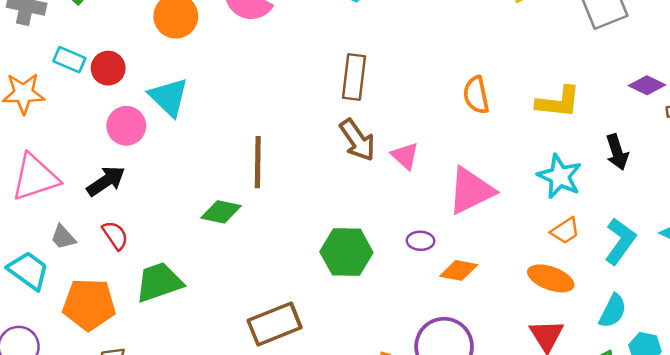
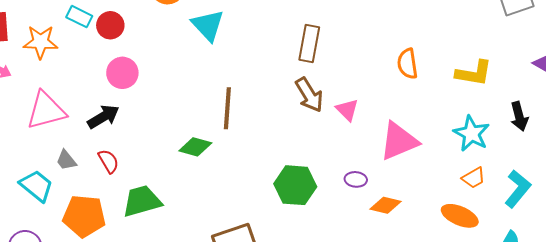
cyan triangle: (169, 97) -> (208, 25), moved

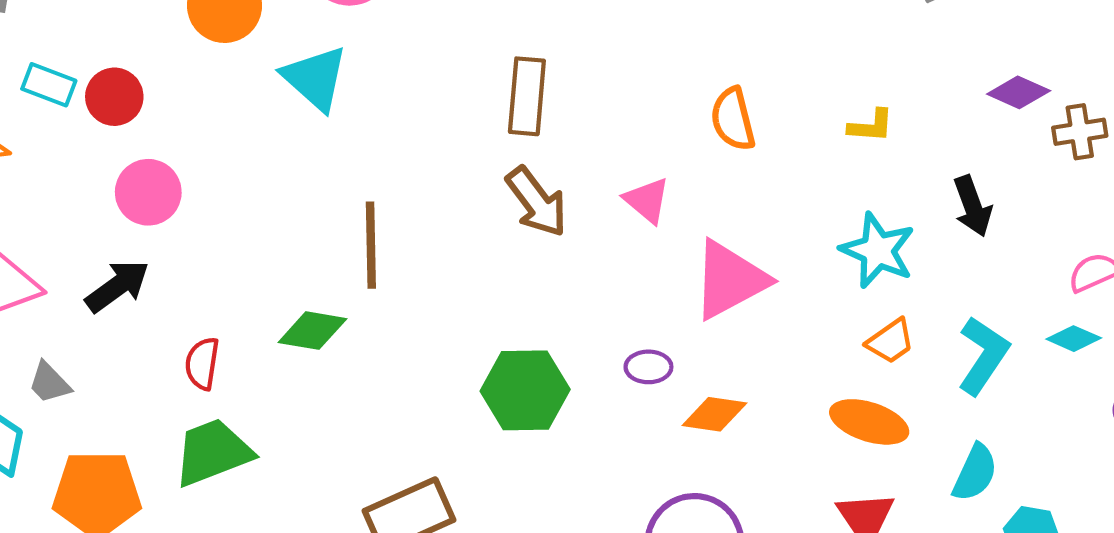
yellow L-shape: (474, 73) -> (871, 126), size x0.6
pink triangle: (347, 110) -> (647, 200), moved
red semicircle: (108, 161) -> (202, 363), moved, turned -135

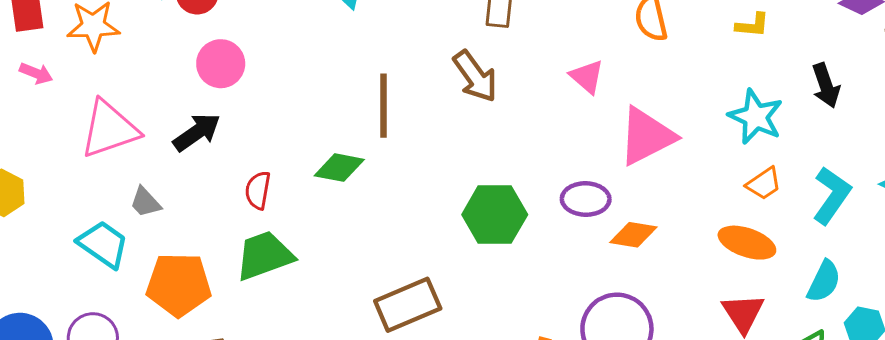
brown arrow: (537, 202) -> (475, 76), moved
purple ellipse: (648, 367) -> (586, 199), size x1.4

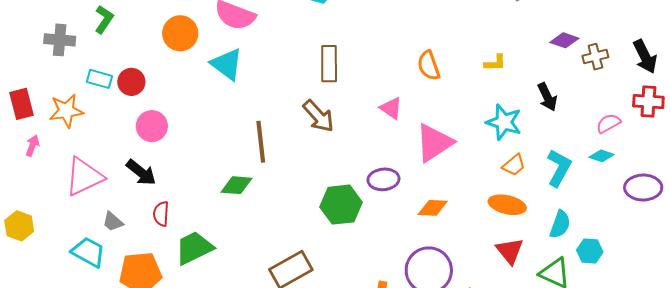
pink arrow: (36, 73) -> (32, 146), turned -85
black arrow: (197, 132) -> (141, 172), turned 80
red semicircle: (258, 190) -> (161, 214), moved
purple ellipse: (586, 199) -> (383, 179), moved

